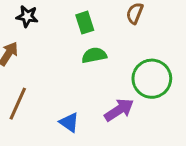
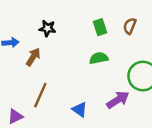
green rectangle: (85, 23) -> (100, 27), moved

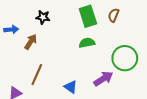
green rectangle: (100, 27) -> (88, 16), size x1.5

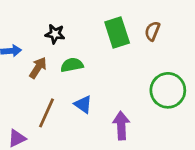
green semicircle: (87, 43) -> (72, 65), moved
purple arrow: (103, 79) -> (121, 126), moved, turned -60
blue triangle: (71, 87) -> (83, 104), moved

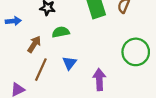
brown arrow: (38, 68) -> (34, 44), moved
blue triangle: (83, 104) -> (70, 63), turned 32

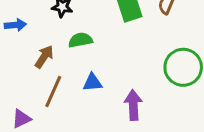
blue triangle: (70, 63) -> (92, 82), turned 48

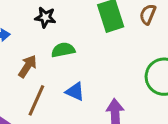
blue triangle: (92, 82) -> (75, 92), turned 30

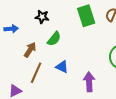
green semicircle: (63, 50) -> (54, 39), turned 140

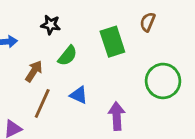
green rectangle: (86, 16) -> (112, 42), moved

